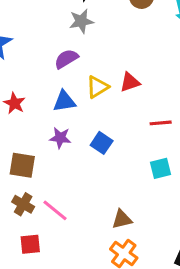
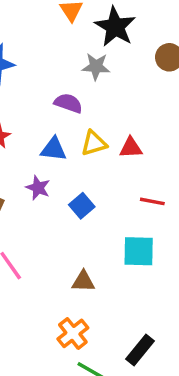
purple semicircle: (66, 59) -> (68, 103), turned 35
cyan square: (161, 168) -> (139, 251), size x1.4
brown triangle: (122, 219) -> (83, 281), moved

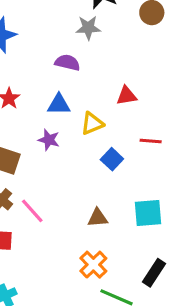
yellow triangle: (94, 143) -> (92, 124), moved
blue square: (82, 206) -> (112, 159), moved
cyan square: (139, 251) -> (148, 213), moved

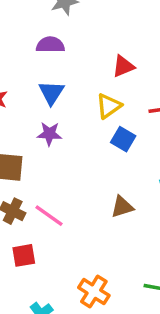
blue triangle: (59, 104) -> (51, 93), turned -45
yellow triangle: (92, 124) -> (109, 106), moved
orange cross: (93, 265) -> (94, 292), moved

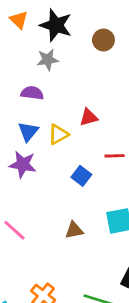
yellow triangle: (109, 106) -> (58, 134), moved
purple star: (49, 134) -> (23, 164), size x1.4

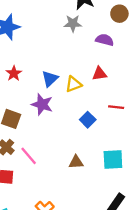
purple semicircle: (32, 93) -> (105, 40), moved

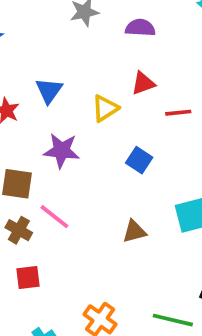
blue triangle: (50, 79) -> (49, 91), moved
red line: (116, 107) -> (178, 113), moved
pink line: (29, 156) -> (54, 217), moved

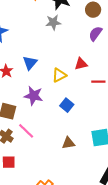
purple semicircle: (140, 28) -> (95, 34), moved, turned -63
blue square: (139, 160) -> (67, 105), moved

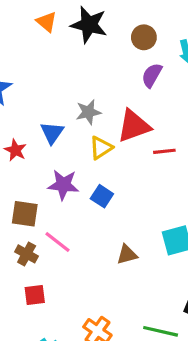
gray star: (53, 22) -> (88, 112), moved
red triangle: (81, 64) -> (134, 126), size x1.6
blue square: (67, 105) -> (102, 196), moved

